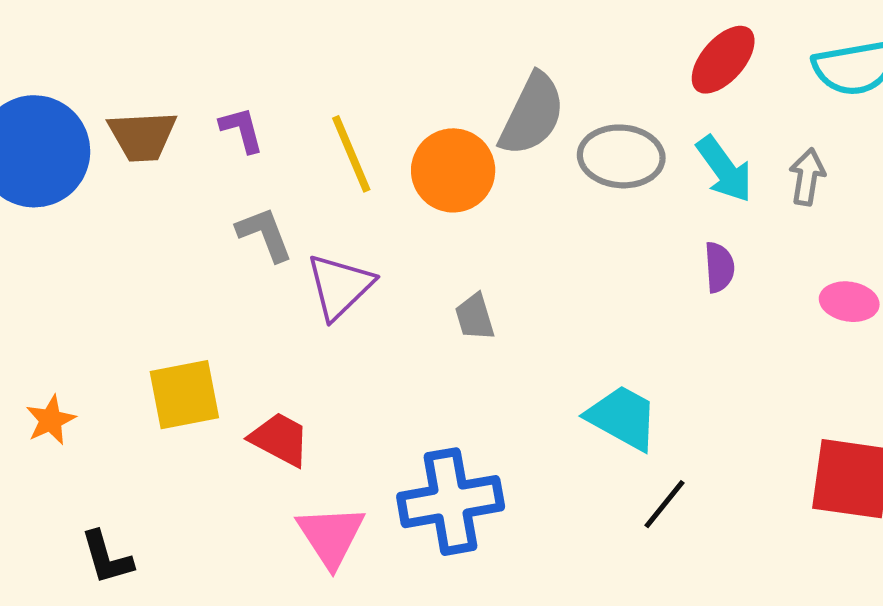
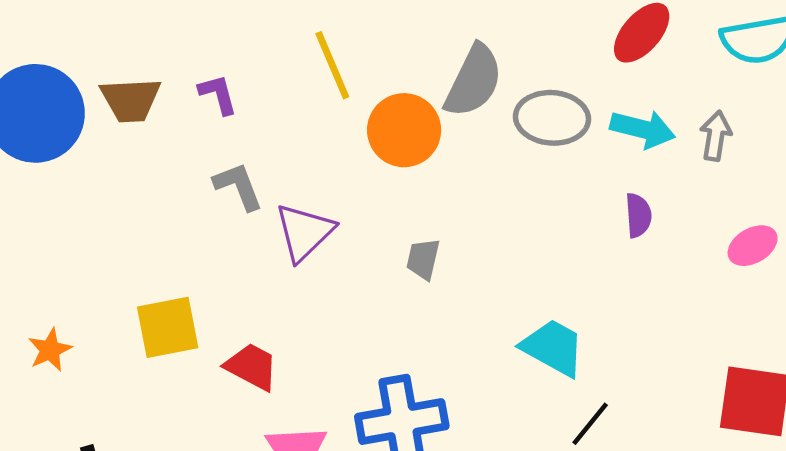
yellow line: (351, 154) -> (332, 65), moved
cyan arrow: (724, 169) -> (643, 129), turned -40
pink ellipse: (849, 302) -> (753, 246), turned -39
gray trapezoid: (475, 317) -> (423, 259), turned 30

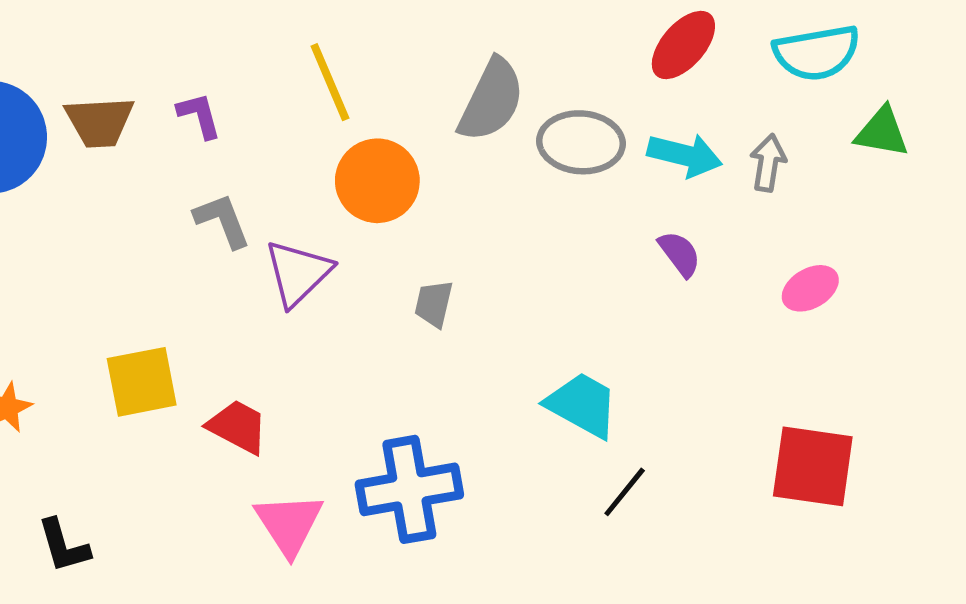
orange circle: (404, 130) -> (377, 181), moved
purple semicircle: (638, 215) -> (680, 254), turned -33

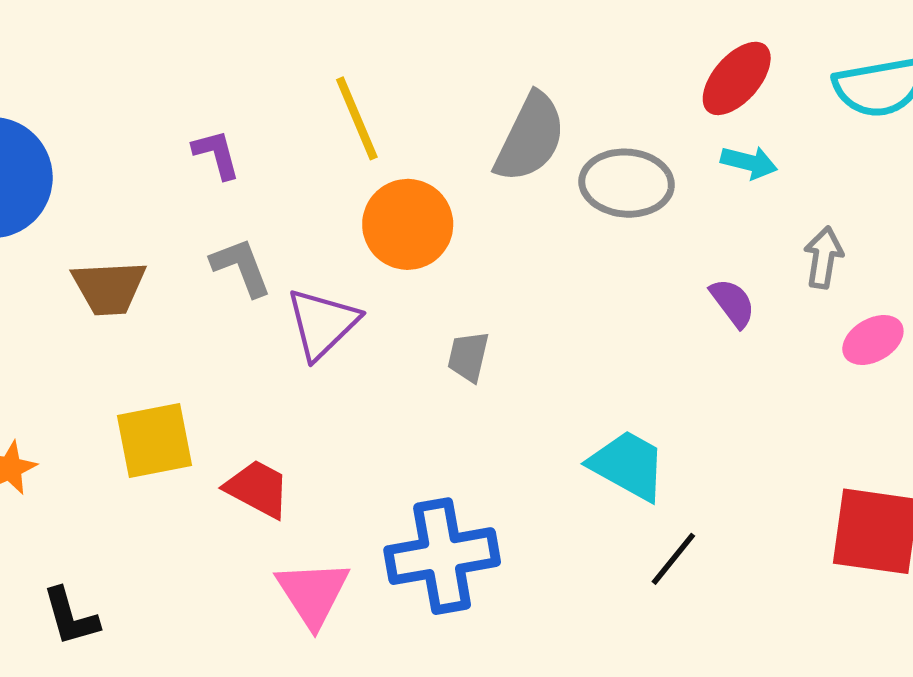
brown trapezoid: (99, 122) -> (109, 288), moved
cyan arrow: (685, 155) -> (749, 162), moved, size x0.7
gray arrow: (768, 163) -> (823, 257), moved

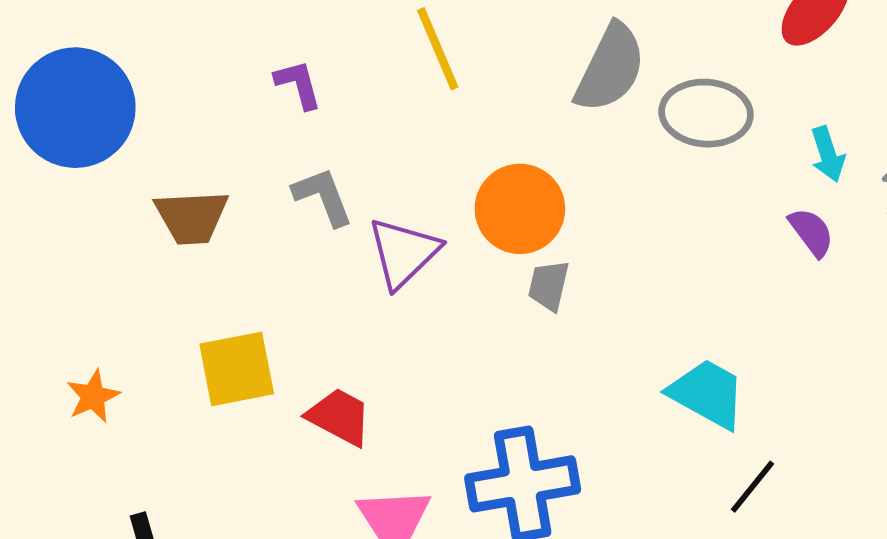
cyan arrow: (749, 162) -> (828, 154), moved, turned 58
orange circle: (408, 224) -> (520, 209), moved

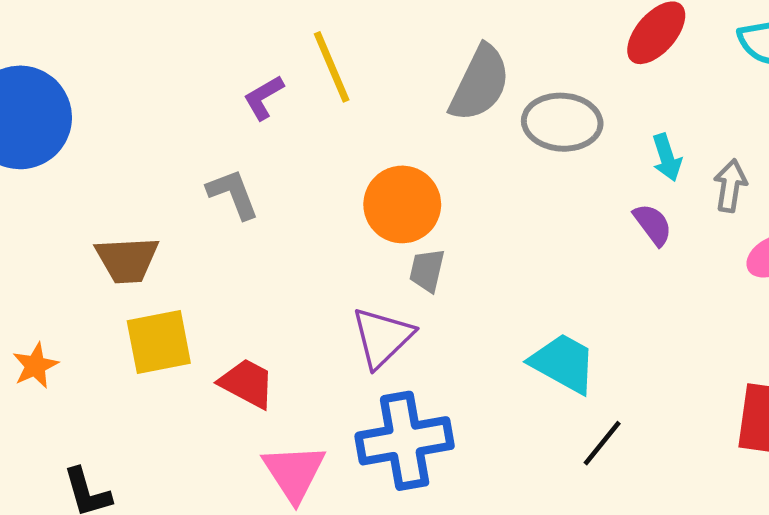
purple L-shape: (298, 84) -> (263, 97), moved, turned -105
brown trapezoid: (192, 217) -> (127, 260), moved
purple triangle: (404, 253) -> (382, 337), moved

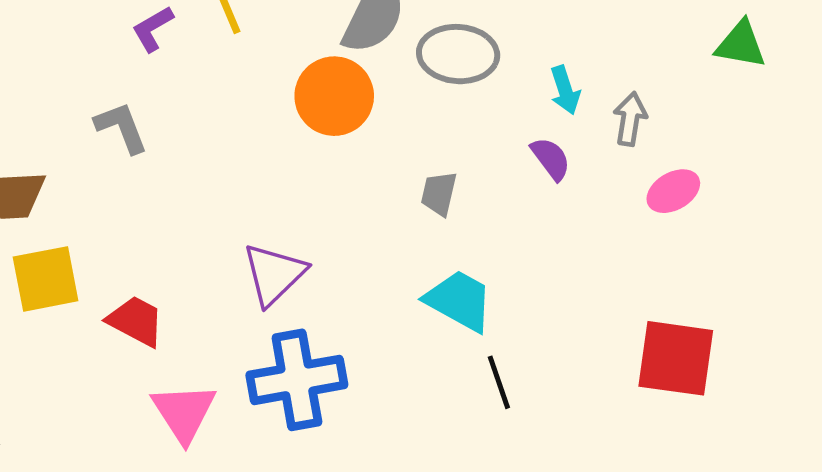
orange circle: (402, 204) -> (334, 96), moved
gray trapezoid: (427, 270) -> (439, 194), moved
black line: (602, 443) -> (499, 382), turned -58

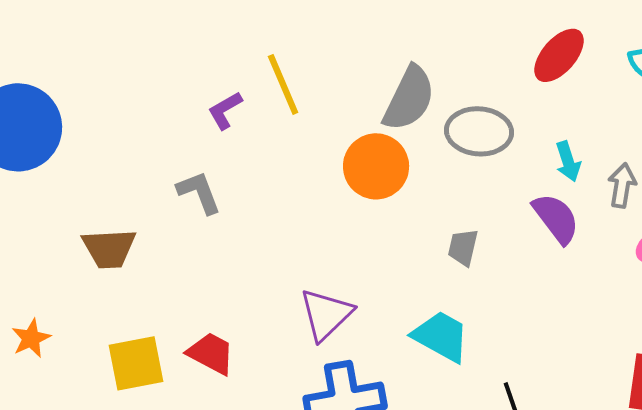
purple semicircle: (551, 159) -> (556, 218), size x1.4
yellow square: (46, 279) -> (136, 363), moved
cyan trapezoid: (459, 301) -> (441, 336), moved

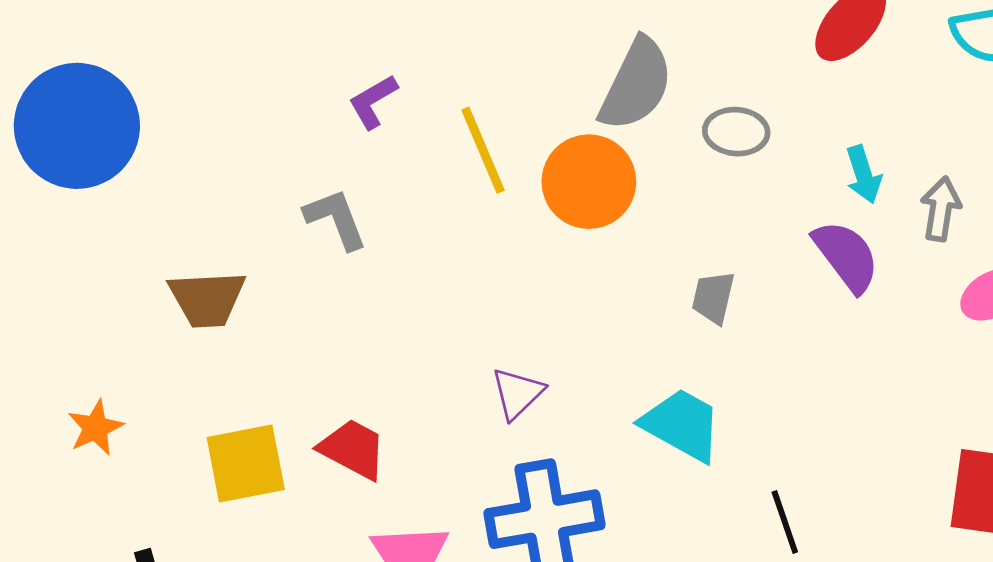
yellow line: (283, 84) -> (483, 150), moved
gray ellipse: (479, 131) -> (736, 132), size x0.7
purple triangle: (326, 314) -> (517, 393), size x0.7

